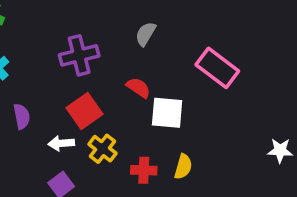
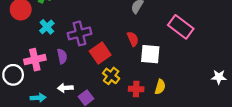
purple cross: (79, 55) -> (79, 33), moved
red semicircle: (138, 88) -> (133, 39), turned 32
white arrow: (61, 143) -> (65, 88), moved

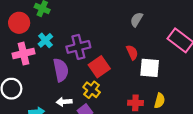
purple semicircle: (62, 56) -> (61, 70), size x1.5
pink cross: (35, 60) -> (23, 54), moved
yellow cross: (111, 76) -> (92, 90), moved

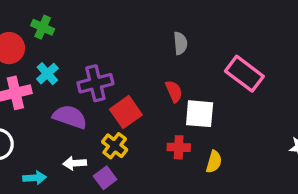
gray semicircle: (137, 20) -> (180, 43), turned 144
purple semicircle: (61, 70) -> (70, 117), turned -60
red cross: (135, 103) -> (179, 147), moved

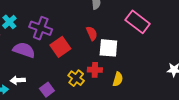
purple cross: (95, 83) -> (41, 28), turned 35
yellow cross: (115, 146) -> (76, 78), moved
white arrow: (75, 163) -> (18, 80), moved

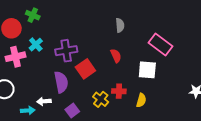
purple cross: (41, 28) -> (66, 51), turned -30
white square: (108, 48) -> (147, 70), moved
purple semicircle: (24, 50) -> (61, 82), moved, turned 60

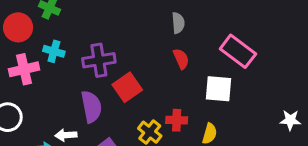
cyan cross: (36, 45) -> (54, 51), turned -32
red semicircle: (116, 56) -> (181, 59), moved

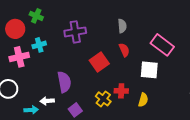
cyan cross: (54, 51) -> (39, 45), turned -32
purple cross: (99, 60) -> (75, 32), moved
red square: (127, 87) -> (99, 62), moved

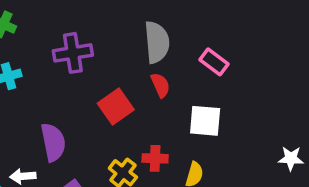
gray semicircle: (122, 26) -> (157, 42), size x1.6
pink rectangle: (162, 45) -> (214, 62), moved, size x0.7

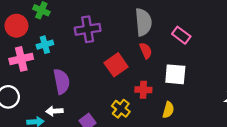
purple semicircle: (53, 142) -> (62, 81), moved
red cross: (155, 158) -> (143, 90), moved

